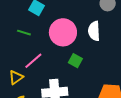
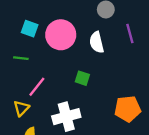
pink circle: (63, 32) -> (61, 35), moved

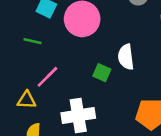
white semicircle: (97, 42) -> (126, 57), moved
yellow triangle: (21, 108) -> (27, 100), turned 42

